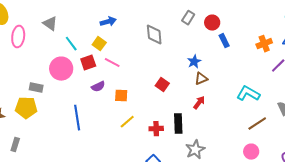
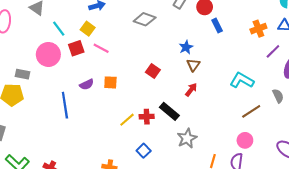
gray diamond: (154, 35) -> (145, 19), turned -65
brown triangle: (201, 79) -> (193, 65), turned -32
purple semicircle: (98, 87) -> (87, 84), moved
yellow line: (127, 122) -> (127, 120), moved
black rectangle: (178, 124) -> (169, 111), turned -48

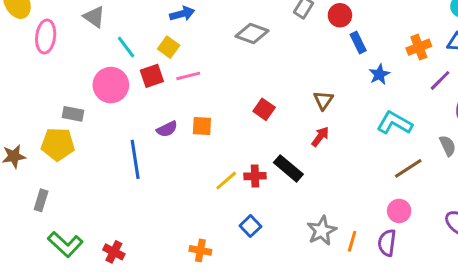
blue star: (186, 47) -> (379, 74), moved
pink line: (101, 48) -> (188, 76), turned -42
gray star: (187, 138) -> (322, 231), moved

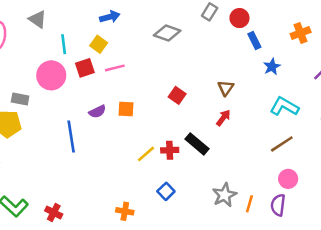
cyan line: (126, 47) -> (64, 44), turned 30
orange cross: (419, 47) -> (301, 33), moved
brown line: (408, 168) -> (282, 144), moved

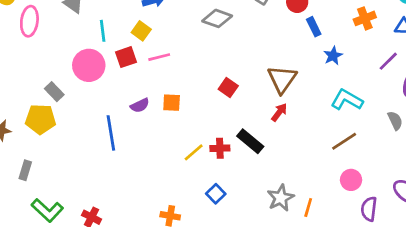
brown triangle: (226, 88) -> (282, 79), size x1.6
gray rectangle: (20, 99) -> (54, 92), turned 35
purple semicircle: (278, 205) -> (369, 209), moved

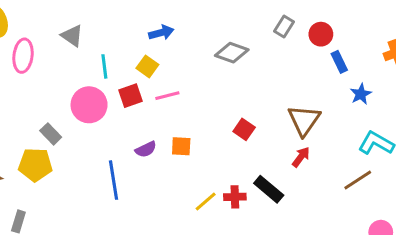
brown line: (344, 141) -> (358, 180), moved

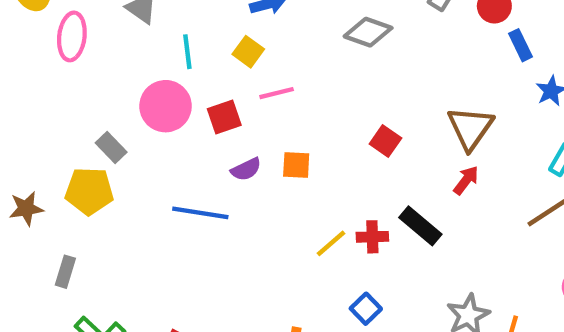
red square: (130, 96) -> (224, 117), moved
blue line: (114, 180) -> (200, 213), turned -72

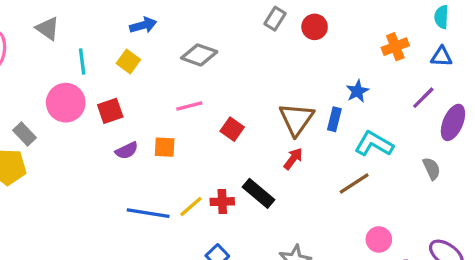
gray diamond: (368, 32) -> (199, 55), moved
blue rectangle: (520, 45) -> (334, 119), moved, turned 40
pink line: (277, 93) -> (189, 106), moved
blue line: (200, 213) -> (148, 213), moved

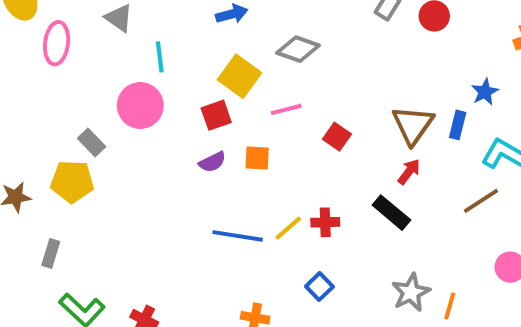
yellow square: (128, 61) -> (240, 76), moved, size x1.5
red square: (110, 111) -> (216, 115), moved
black rectangle: (259, 193) -> (391, 213), moved

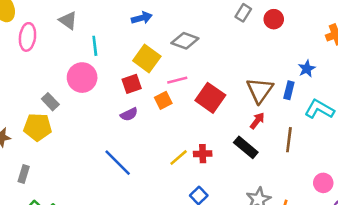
red square: (337, 137) -> (210, 98), size x1.6
orange square: (257, 158) -> (163, 100), moved, turned -30
brown line: (481, 201) -> (289, 140), moved, turned -50
blue line: (238, 236) -> (118, 163), moved, turned 36

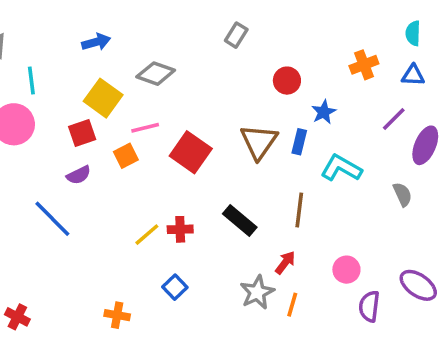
red circle: (274, 19) -> (287, 81), moved
red arrow: (257, 121) -> (285, 263), moved
blue line: (118, 163) -> (52, 219), moved

